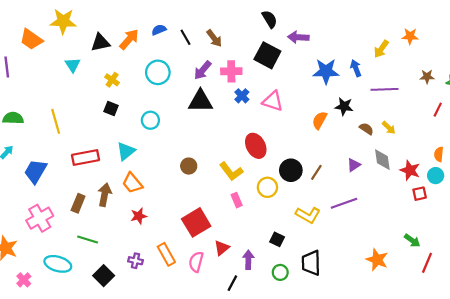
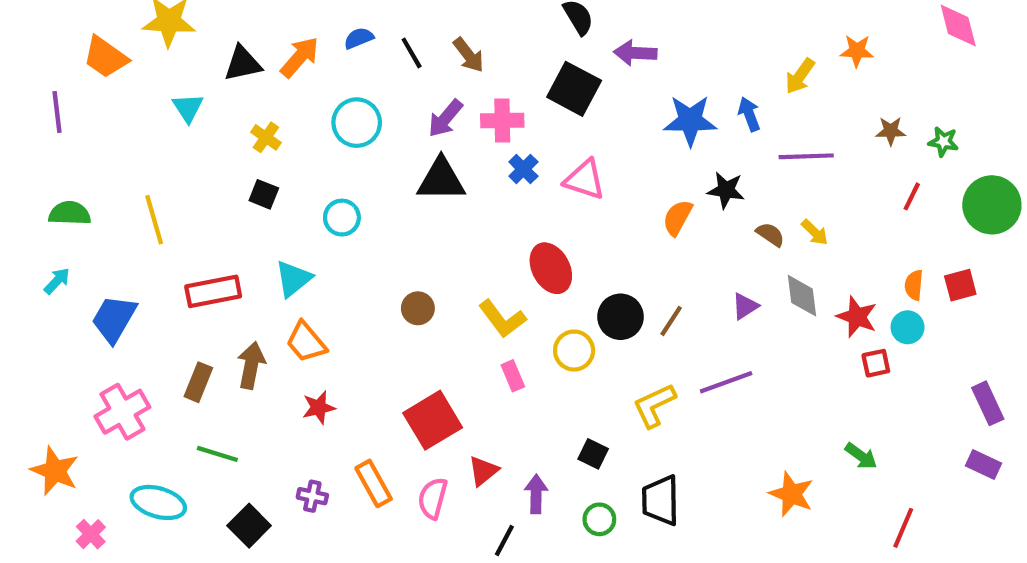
yellow L-shape: (308, 215) -> (654, 405), turned 125
red line: (427, 263) -> (903, 528), moved

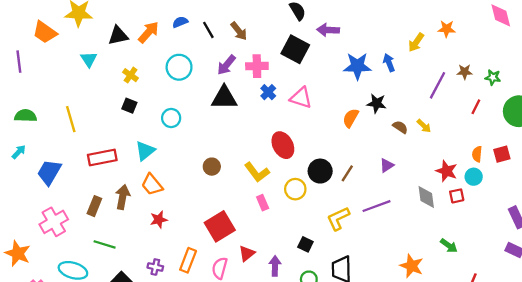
purple line: (806, 156) -> (438, 85), moved, turned -60
gray diamond: (802, 296) -> (426, 197), moved
orange rectangle: (374, 483) -> (188, 260), turned 50

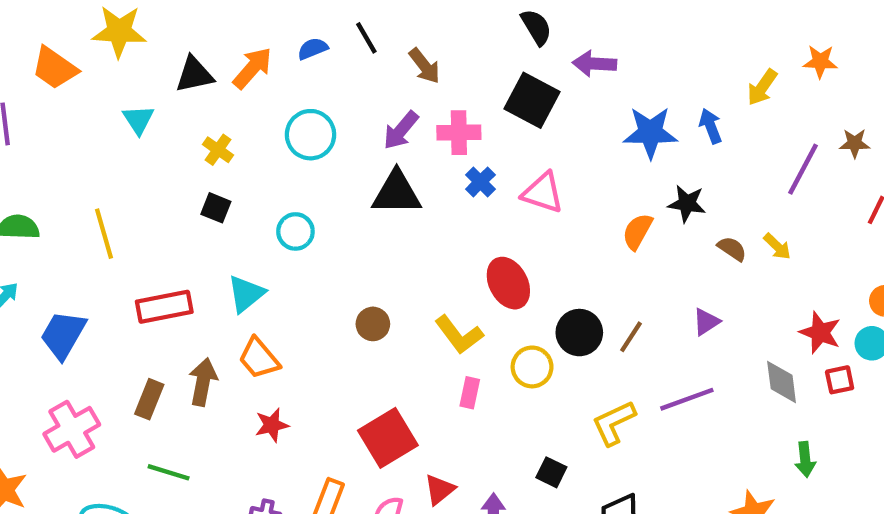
black line: (208, 30) -> (366, 38), moved
pink rectangle: (263, 203) -> (470, 393), turned 35
green arrow: (449, 246) -> (805, 459), moved, turned 48

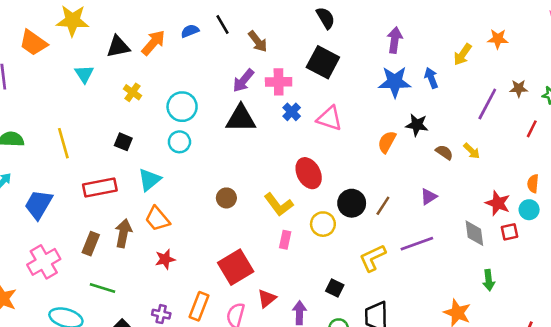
purple arrow: (594, 64) -> (395, 40), moved, turned 95
cyan circle: (311, 135) -> (182, 107), moved
black square: (216, 208) -> (123, 142), moved

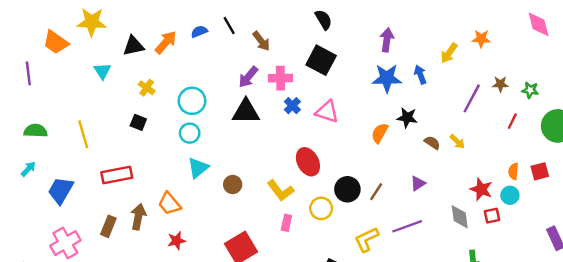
black square: (123, 142) -> (138, 122), moved
cyan triangle: (149, 180) -> (198, 168), moved

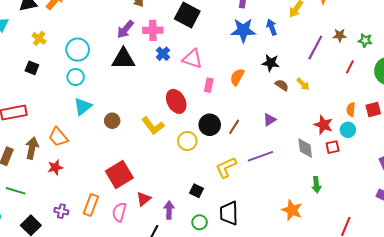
black star: (407, 118) -> (271, 63), moved
pink rectangle: (286, 223) -> (209, 85), moved
red star: (177, 241) -> (55, 167), moved

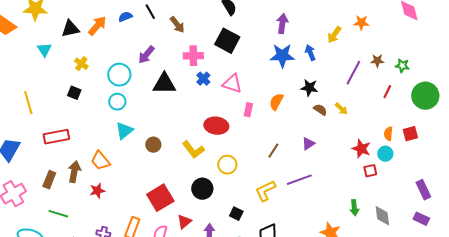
purple arrow: (125, 29) -> (146, 55), moved
red ellipse: (176, 101) -> (216, 126), turned -55
black circle: (210, 125) -> (202, 189), moved
gray diamond: (305, 148) -> (382, 216), moved

